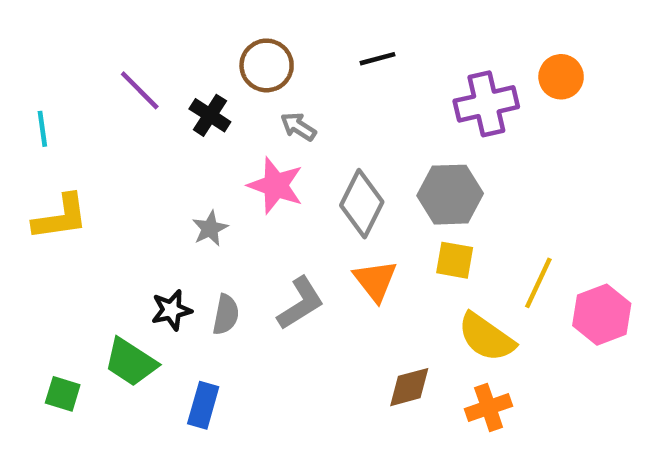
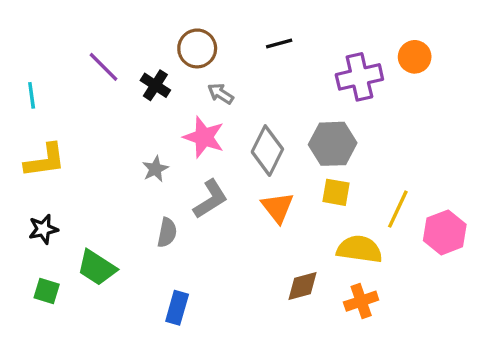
gray L-shape: (301, 303) -> (211, 199), moved
black star: (171, 310) -> (43, 229), moved
yellow semicircle: (486, 337) -> (359, 249), turned 153
blue rectangle: (203, 405) -> (177, 308), moved

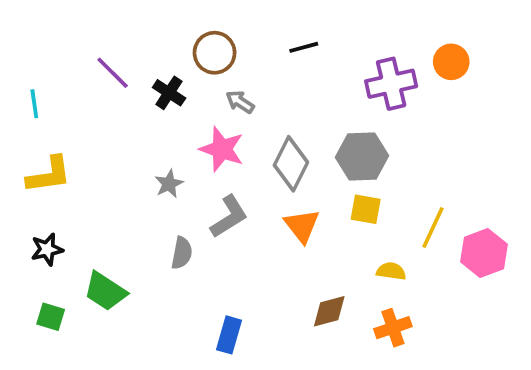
yellow semicircle: (359, 249) -> (391, 271), size x0.6
blue rectangle: (177, 308) -> (229, 335), moved

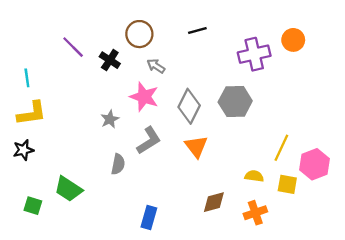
cyan line: (34, 104) -> (27, 78), moved
yellow square: (366, 209) -> (287, 184), moved
black star: (47, 249) -> (23, 150), moved

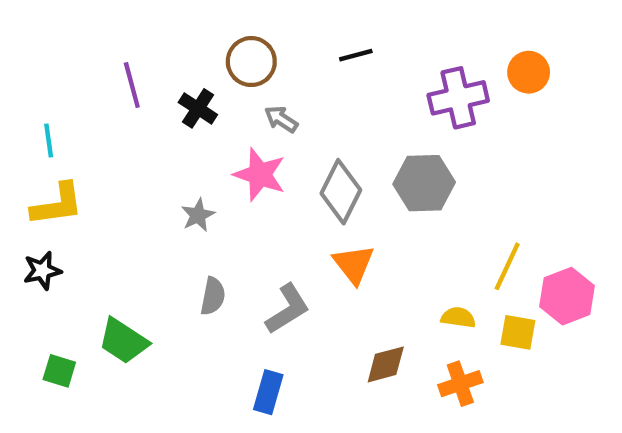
purple line: (73, 47) -> (132, 85), turned 30
gray L-shape: (149, 141) -> (288, 309), moved

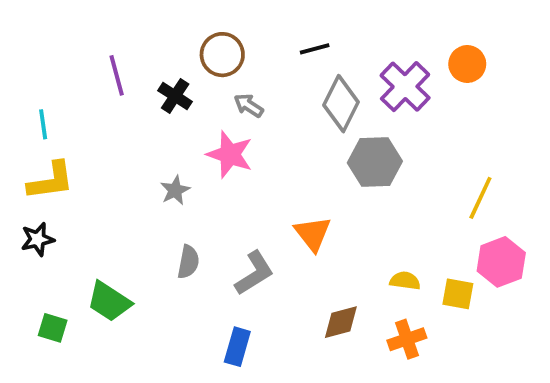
purple cross: (458, 98) -> (405, 87), turned -33
gray diamond: (341, 192) -> (341, 104), moved
yellow line: (507, 266) -> (480, 198), moved

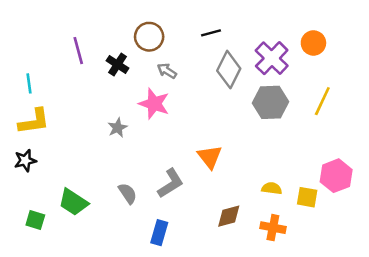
gray hexagon: (375, 162) -> (270, 102), moved
yellow line: (480, 198) -> (322, 101), moved
gray semicircle: (188, 262) -> (128, 193), moved, turned -45
orange cross: (407, 339) -> (273, 228), turned 30

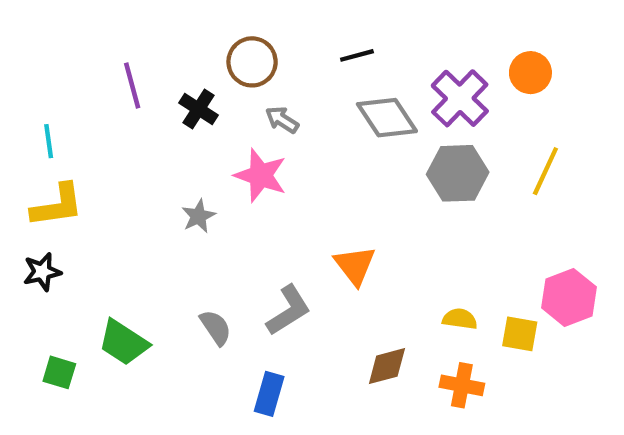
gray diamond: (229, 70) -> (387, 118), turned -60

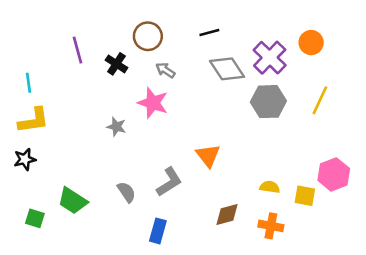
gray star: (198, 216) -> (116, 127), turned -30

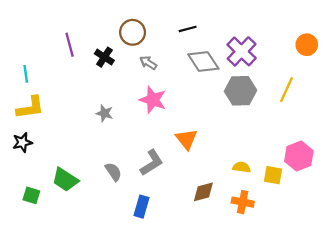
orange circle: (311, 43) -> (307, 45), moved
pink star: (153, 103) -> (153, 100), moved

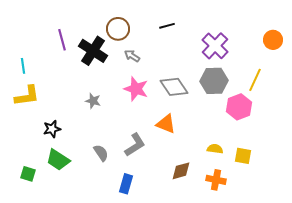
black cross: (104, 57) -> (93, 51), size x1.6
gray diamond: (203, 62) -> (174, 87), moved
orange triangle: (186, 139) -> (166, 124), turned -30
black star: (22, 142) -> (52, 129), moved
pink hexagon: (299, 156) -> (239, 107), moved

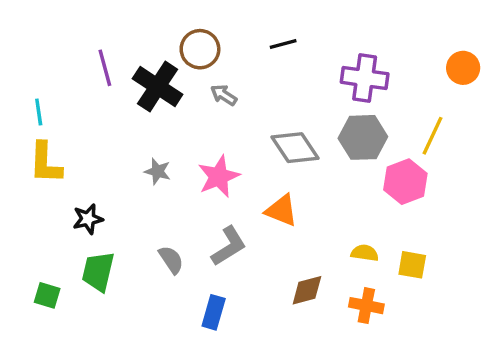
purple cross: (215, 46) -> (365, 78), turned -36
pink star: (136, 89) -> (219, 176), moved, turned 30
yellow L-shape: (27, 96) -> (45, 163), turned 100
green trapezoid: (58, 160) -> (98, 272), turned 70

